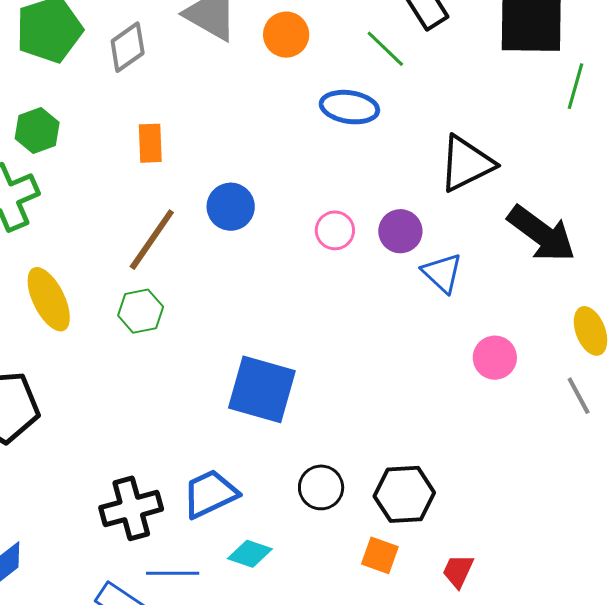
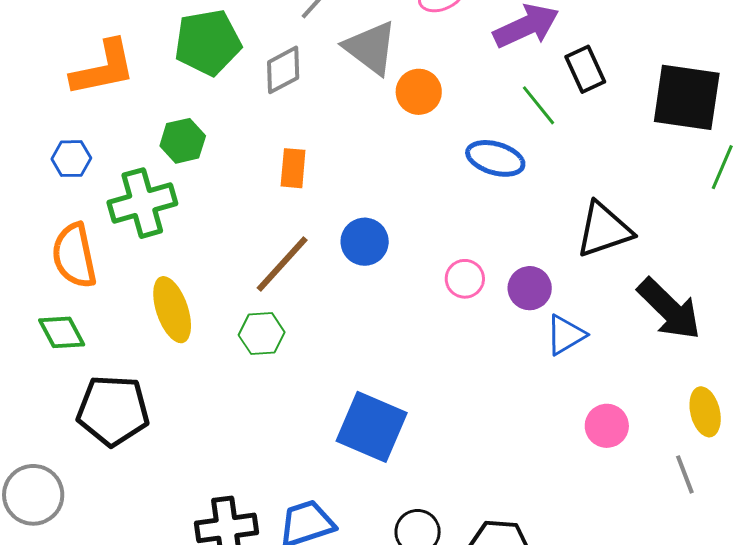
orange circle: (286, 35) -> (419, 92), moved
blue triangle: (442, 273) -> (566, 335), turned 39

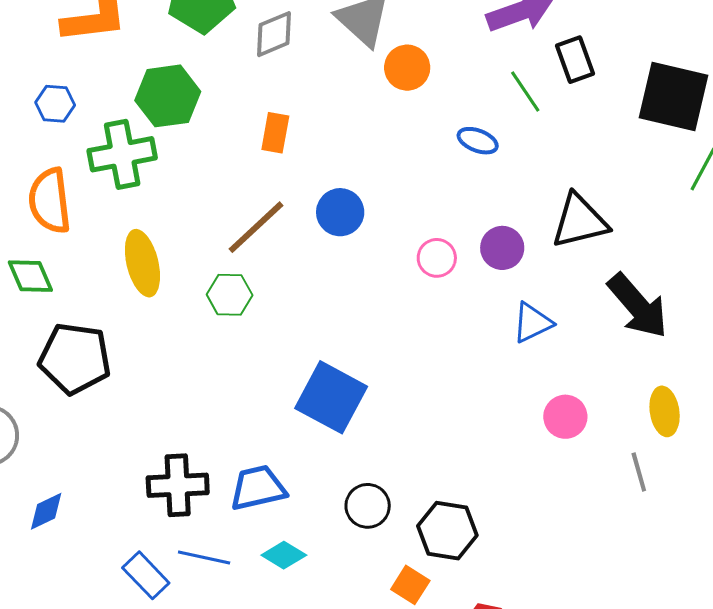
green hexagon: (183, 141) -> (168, 96), size x1.4
blue ellipse: (495, 158) -> (478, 141), size x0.7
purple circle: (530, 288) -> (502, 248), moved

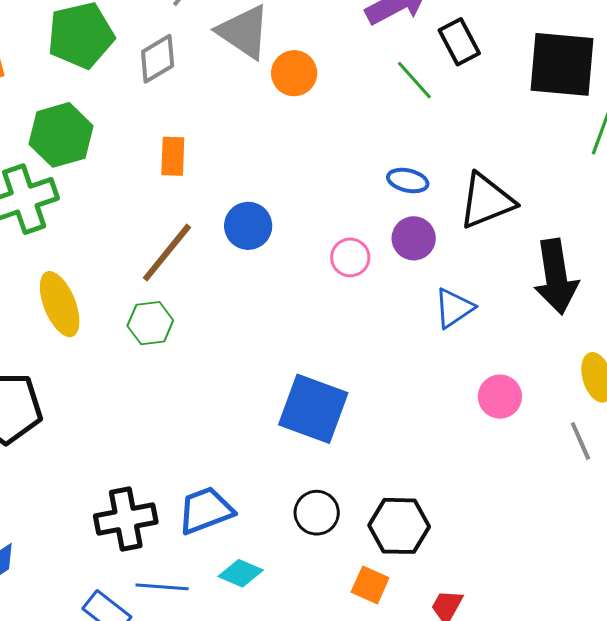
blue ellipse: (478, 141) -> (408, 181), moved
black arrow: (638, 306) -> (556, 277), turned 40
blue square: (331, 397) -> (313, 409), moved

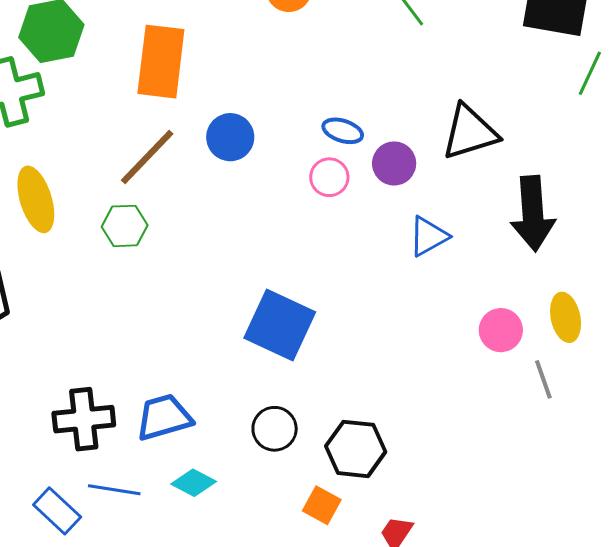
orange rectangle: (173, 156) -> (161, 62), size x1.8
blue ellipse: (408, 181) -> (343, 131), moved
pink circle: (500, 397) -> (501, 330), moved

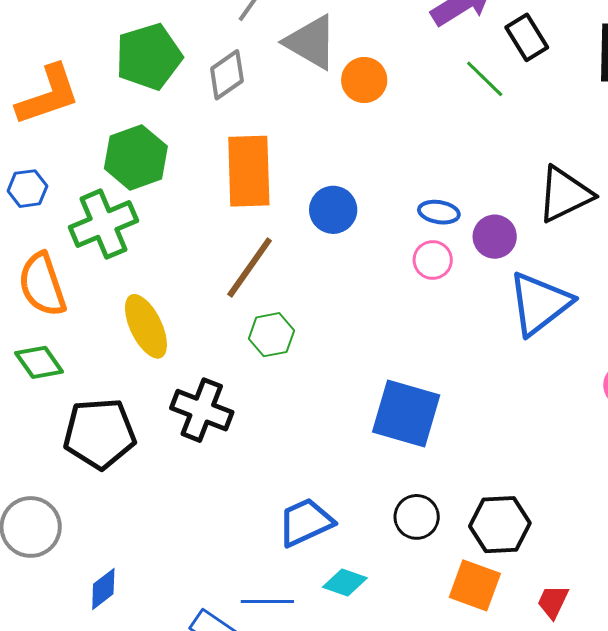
blue circle: (230, 137) -> (333, 210), moved
green hexagon: (125, 226) -> (271, 335), moved
blue triangle: (428, 236) -> (540, 303), size x1.6
black cross: (84, 419) -> (202, 410), moved, turned 36
orange square: (322, 505) -> (475, 585), size x1.4

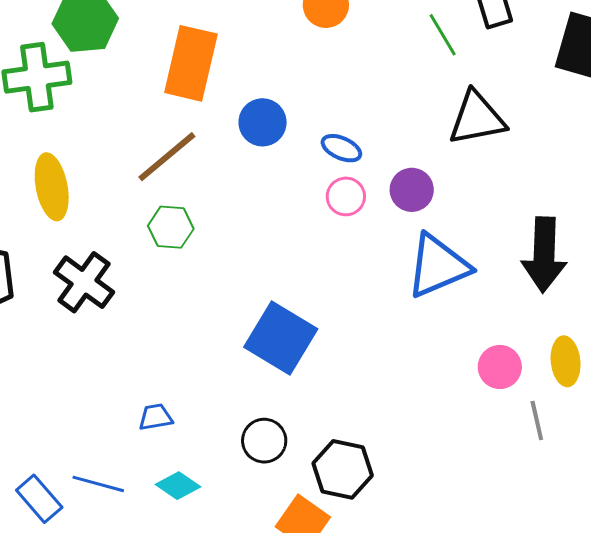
black triangle: (565, 194) -> (477, 118), moved
blue ellipse: (439, 212) -> (341, 148), moved
blue trapezoid: (306, 522) -> (156, 417), size x0.6

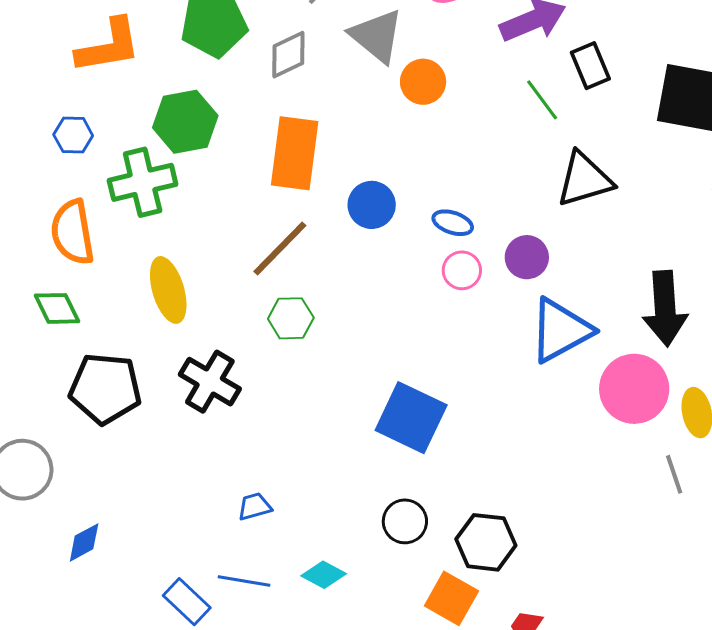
pink circle: (500, 367) -> (634, 389), moved, size x1.6
blue trapezoid: (156, 417) -> (255, 506), moved

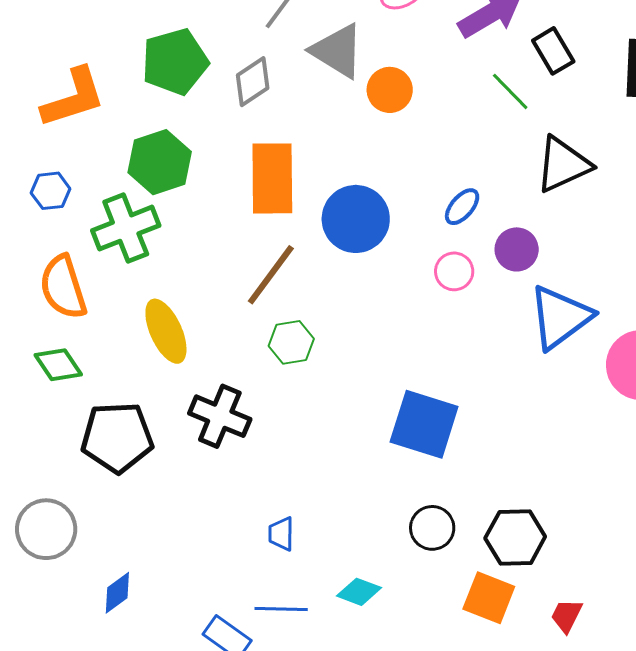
blue circle: (372, 205) -> (356, 219), size x1.4
blue ellipse: (453, 223) -> (462, 207), moved, turned -60
blue trapezoid: (255, 506) -> (281, 534), turned -66

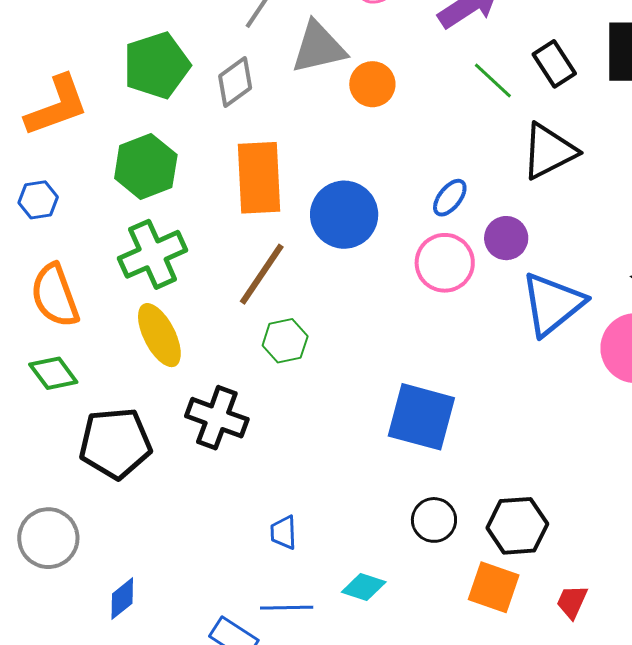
gray triangle: (337, 51) -> (319, 48), turned -42
black rectangle: (553, 51) -> (554, 64), moved
green cross: (126, 228) -> (153, 254), moved
pink circle: (454, 271) -> (445, 263), size x1.5

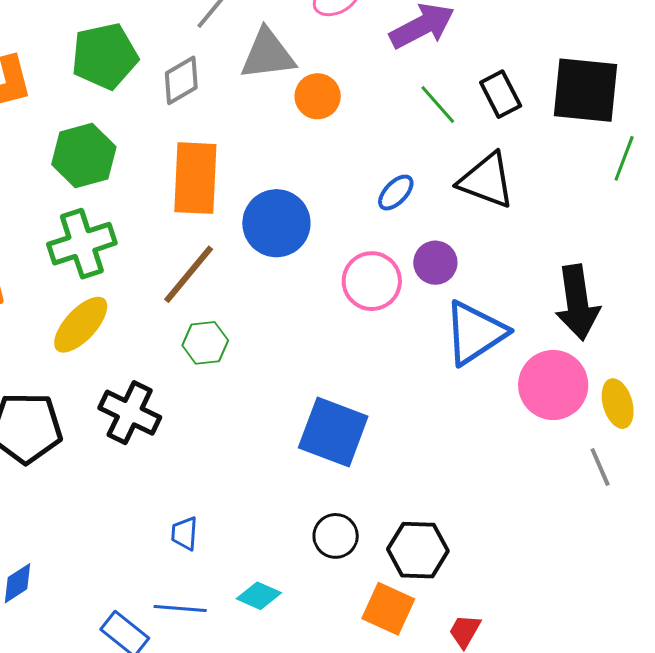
black triangle: (549, 151) -> (487, 180), turned 42
blue ellipse: (450, 198) -> (396, 193), moved
yellow ellipse: (159, 335) -> (81, 325), turned 64

